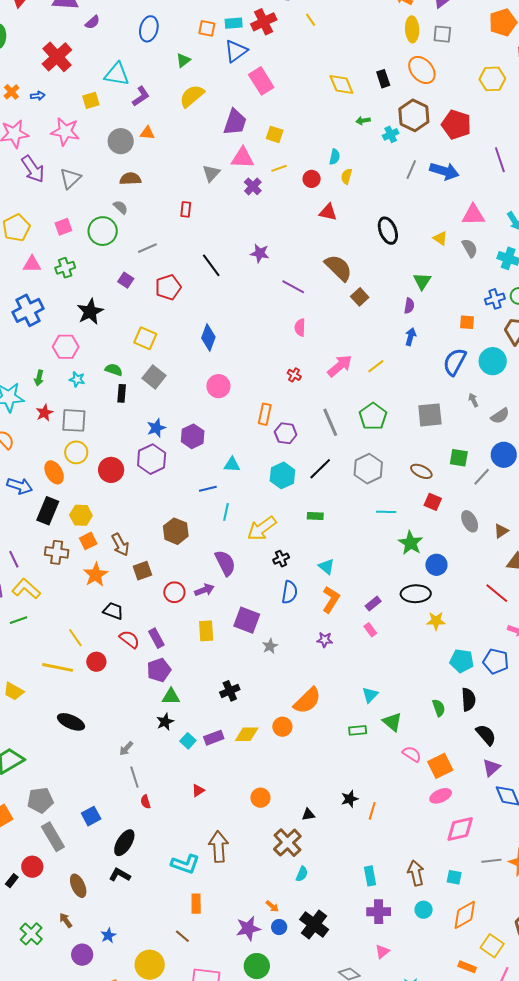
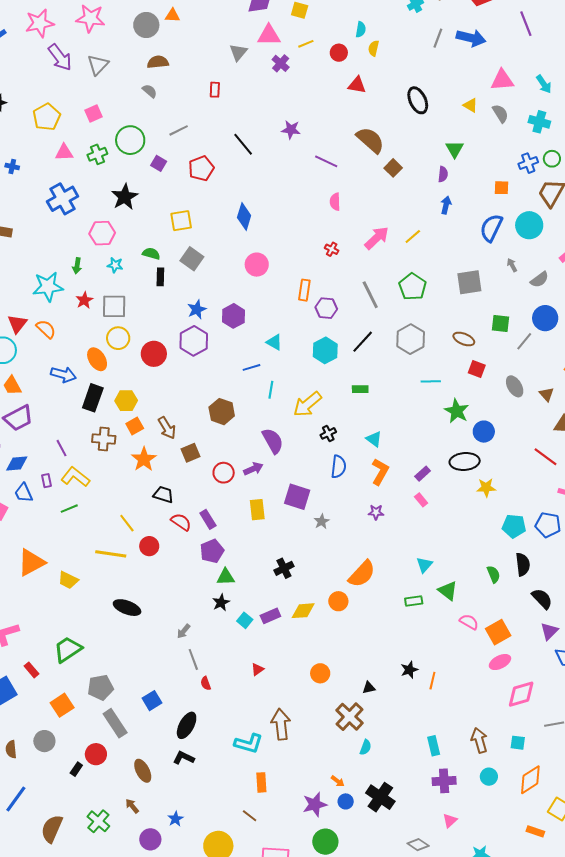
green circle: (103, 231) -> (130, 140), moved
yellow square: (145, 338) -> (181, 221), turned -30
cyan triangle: (232, 465) -> (274, 342), turned 30
brown triangle: (501, 531) -> (547, 394), turned -35

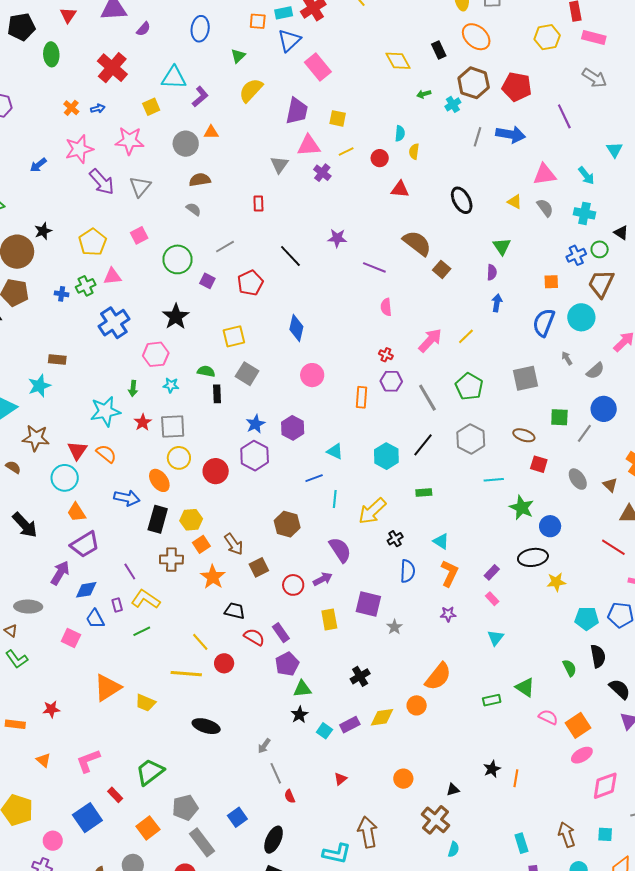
green cross: (97, 154) -> (86, 286), moved
purple hexagon: (326, 308) -> (391, 381), moved
cyan triangle: (424, 565) -> (496, 638), moved

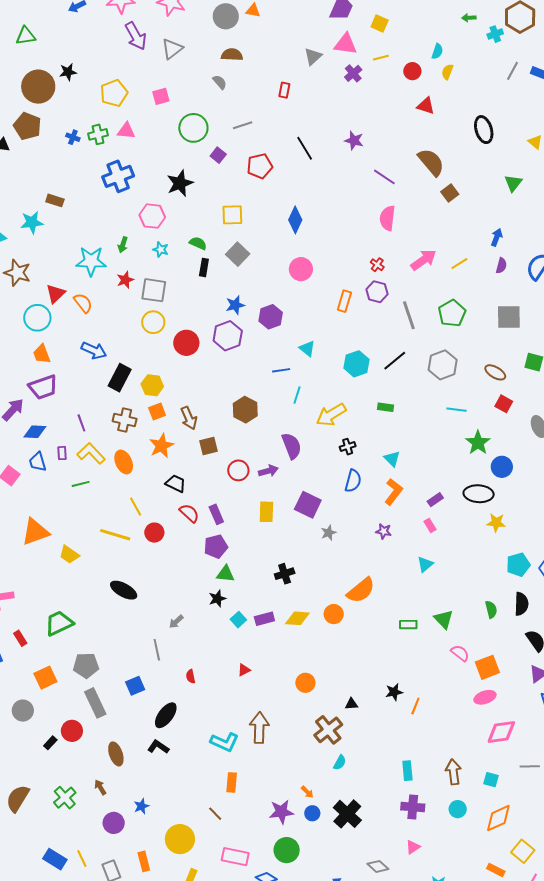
purple semicircle: (492, 272) -> (501, 266), moved
pink semicircle: (386, 307) -> (387, 218), size x1.4
orange ellipse: (159, 480) -> (124, 462), moved
cyan pentagon: (587, 618) -> (518, 565), turned -30
gray line: (276, 773) -> (157, 650), moved

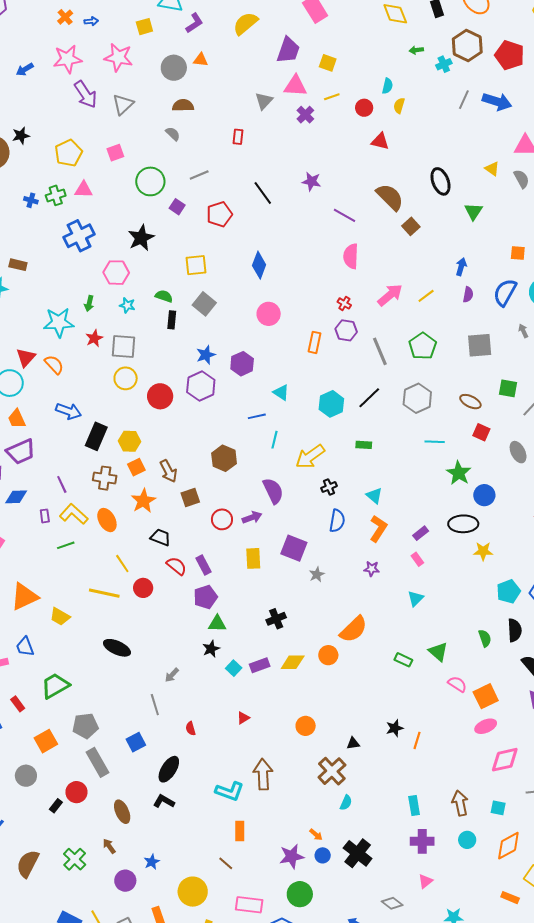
black ellipse: (484, 130) -> (440, 181), moved
blue trapezoid: (38, 462) -> (25, 647), moved
green rectangle: (408, 625) -> (403, 660), turned 30

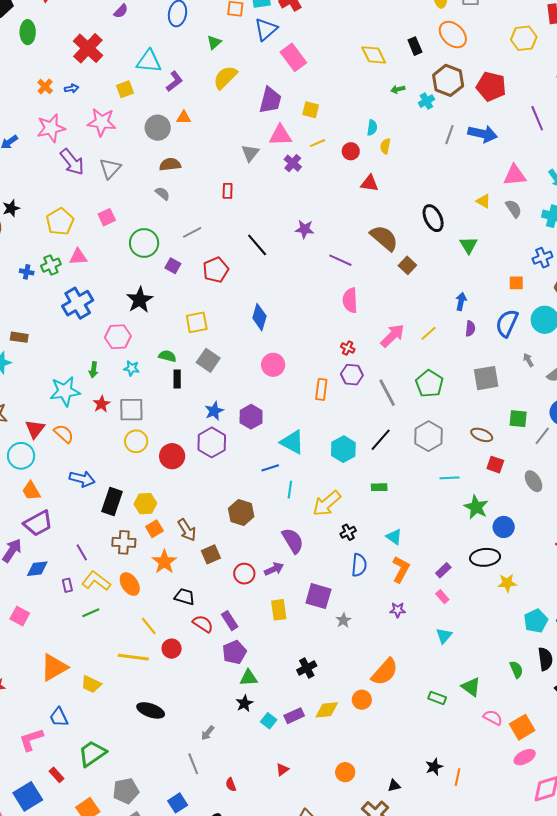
cyan triangle: (281, 392) -> (292, 442), size x1.5

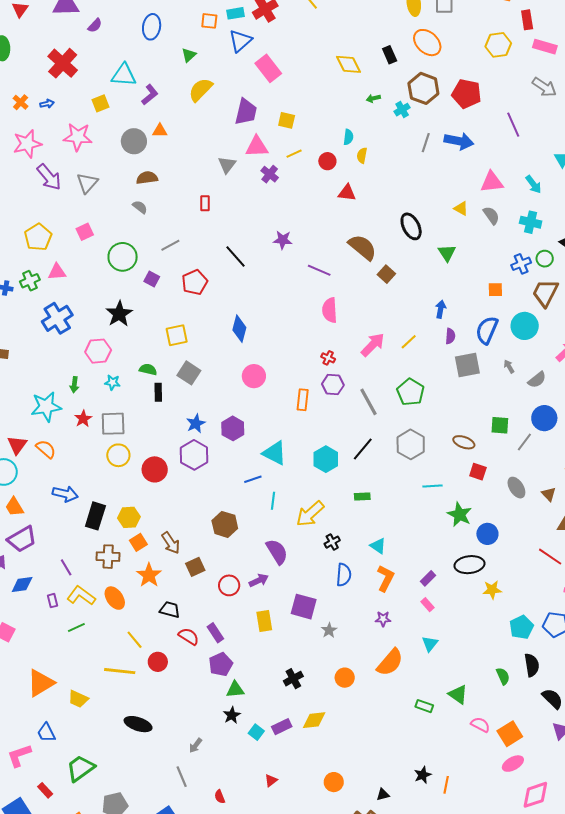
gray square: (486, 378) -> (467, 365), moved
orange semicircle: (385, 672) -> (390, 662), moved
orange circle: (362, 700) -> (345, 678), moved

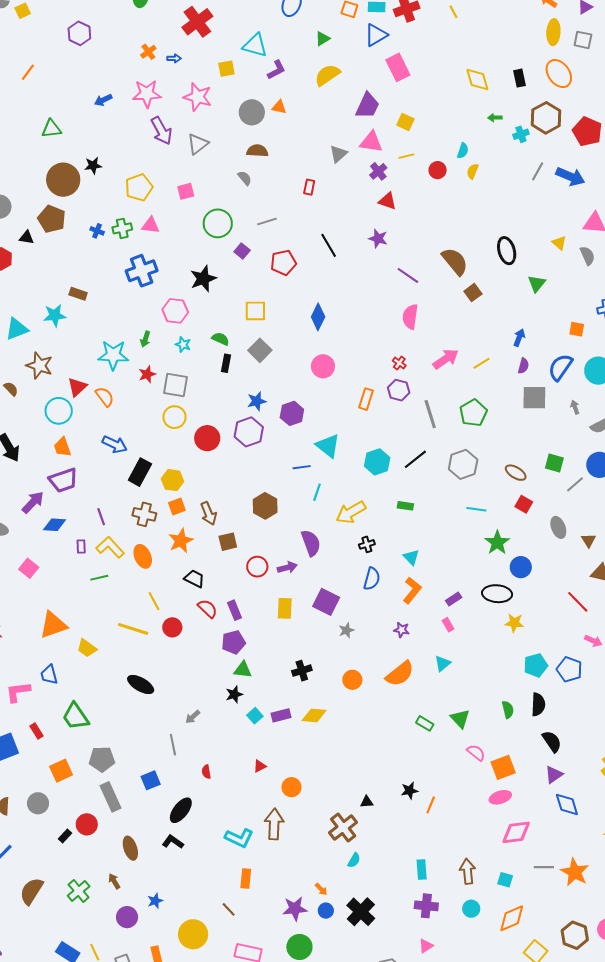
red triangle: (347, 193) -> (387, 201), moved
green trapezoid: (81, 768) -> (76, 716), turned -100
orange circle: (334, 782) -> (291, 787), moved

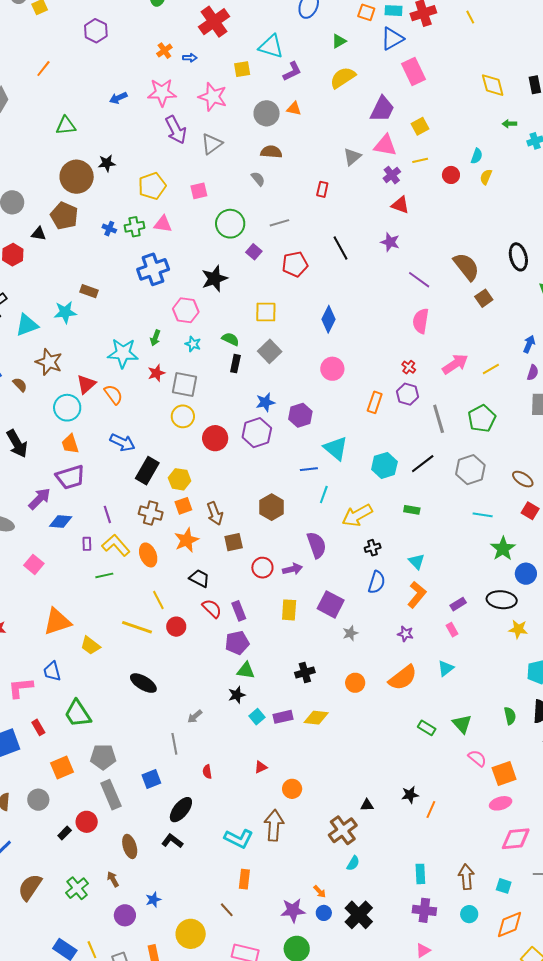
yellow square: (405, 122) -> (420, 126), turned 36

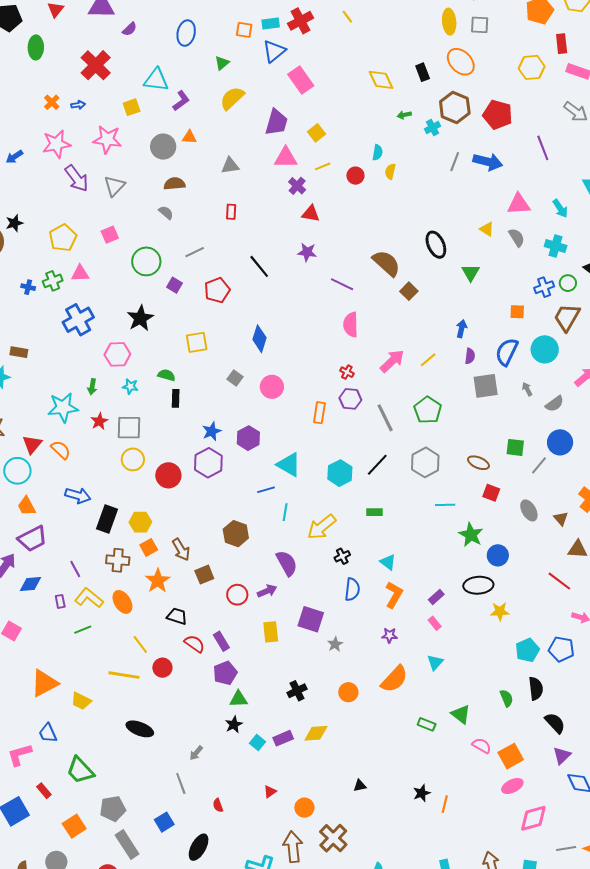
gray triangle: (352, 157) -> (230, 166), moved, turned 42
gray square: (270, 351) -> (235, 378), moved, size x0.7
black triangle: (367, 805) -> (360, 786), moved
brown cross: (343, 830) -> (333, 838), moved

